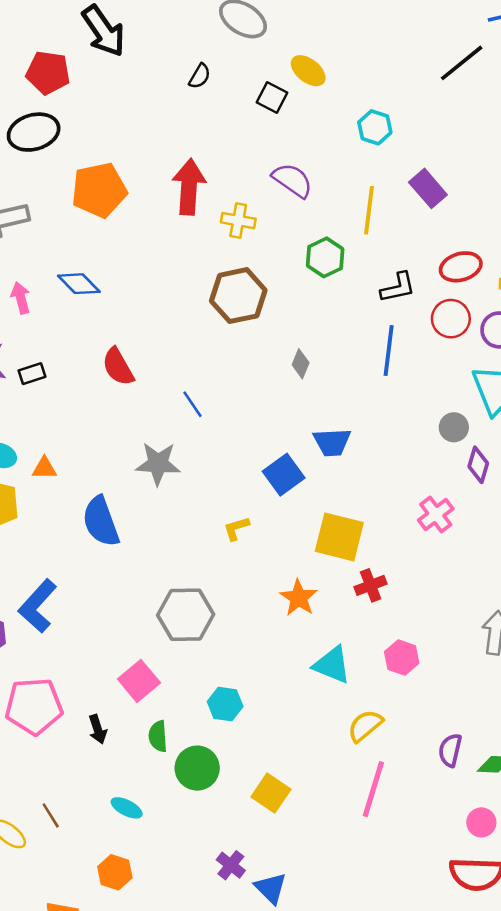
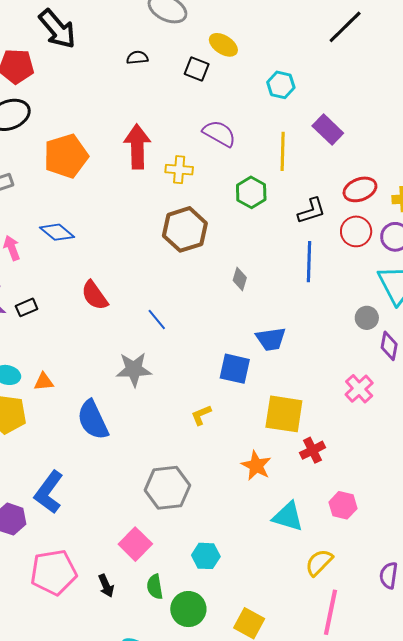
black semicircle: (200, 76) -> (137, 58), turned -120
blue square: (284, 475) -> (235, 369), turned -36

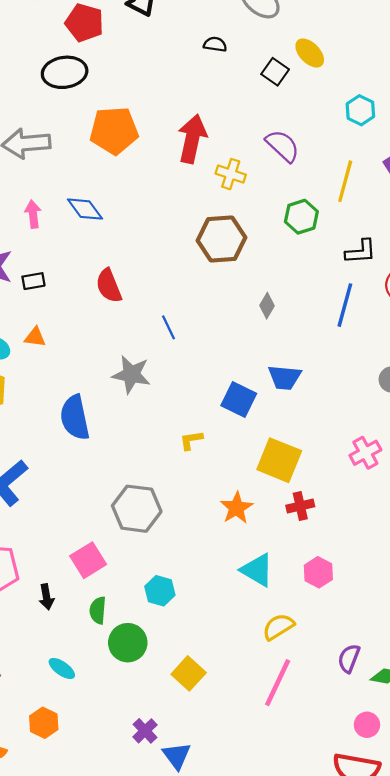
orange triangle: (44, 382) -> (35, 337), moved

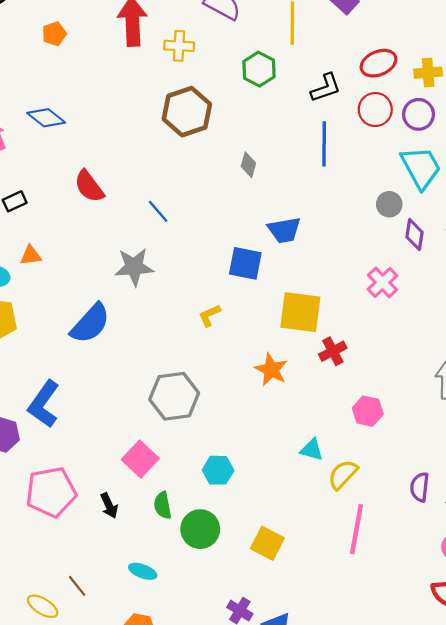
orange pentagon: (114, 131) -> (54, 34), size x0.5
blue semicircle: (75, 418) -> (90, 323), turned -111
cyan triangle: (257, 570) -> (312, 450), moved, size x0.7

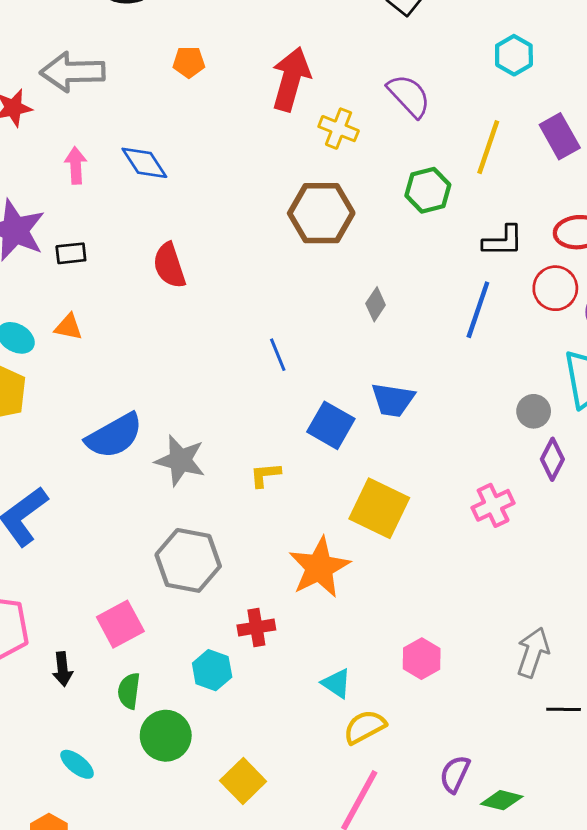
blue line: (158, 211) -> (278, 355), moved
gray star: (134, 267) -> (180, 460), moved
red cross: (333, 351) -> (256, 628), moved
orange star: (271, 370) -> (319, 567), size x1.4

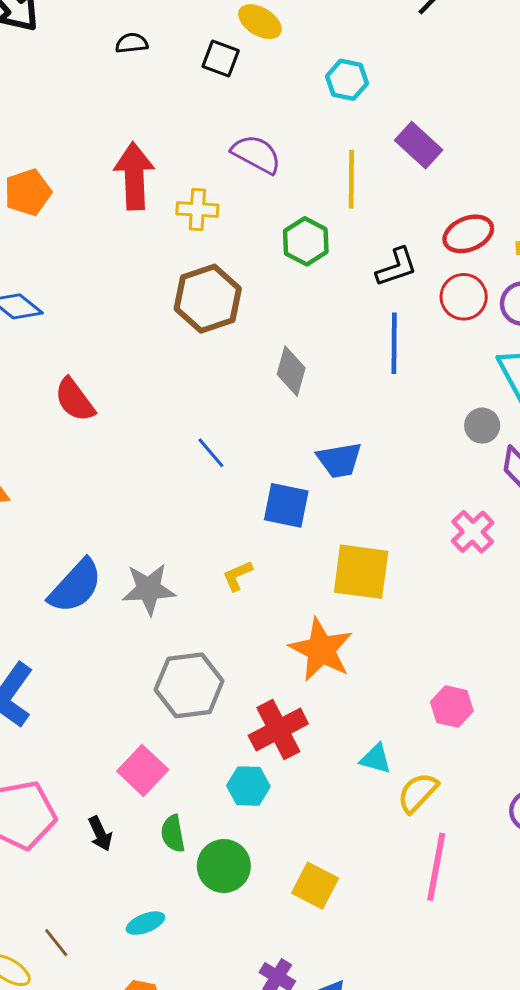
orange pentagon: (189, 62) -> (28, 192), size x1.4
gray diamond: (376, 304) -> (291, 371), size x1.4
red cross: (256, 628) -> (278, 730), size x1.5
cyan ellipse: (77, 764) -> (145, 923), turned -42

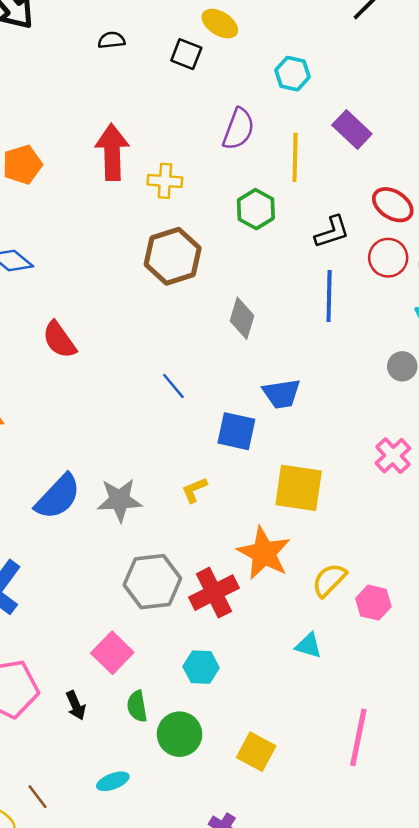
purple semicircle: (256, 154) -> (239, 129), moved, turned 81
red ellipse: (468, 234) -> (393, 205), turned 54
red cross: (278, 730) -> (214, 593), moved
yellow semicircle: (418, 793) -> (329, 580), moved

